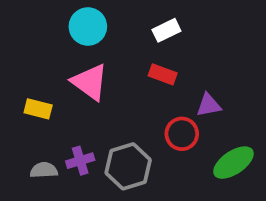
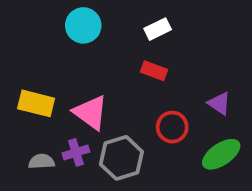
pink triangle: (90, 82) -> (91, 113), moved
purple triangle: (209, 105) -> (219, 103), moved, turned 45
yellow rectangle: (38, 109) -> (36, 103), size x1.4

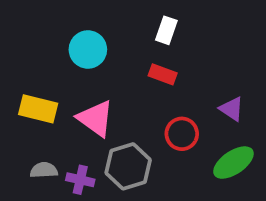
cyan circle: (83, 25) -> (88, 50), moved
white rectangle: (158, 29) -> (166, 30), turned -45
purple cross: (76, 152) -> (80, 180), moved, turned 30

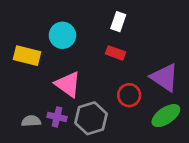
yellow rectangle: (38, 109) -> (27, 56), moved
purple triangle: (232, 109) -> (165, 77), size x1.6
purple cross: (80, 180) -> (57, 117), moved

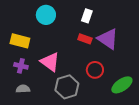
cyan circle: (62, 35) -> (46, 15), moved
purple triangle: (165, 77) -> (108, 39), moved
purple cross: (57, 117) -> (21, 66), moved

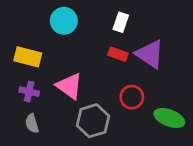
green ellipse: (122, 85) -> (169, 118), turned 55
gray semicircle: (23, 89) -> (32, 123), turned -104

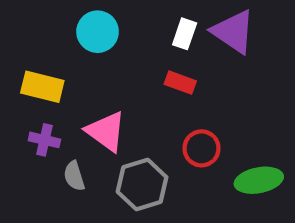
purple triangle: (150, 54) -> (233, 32), moved
green ellipse: (169, 118) -> (259, 180), turned -32
gray semicircle: (32, 123) -> (74, 176), moved

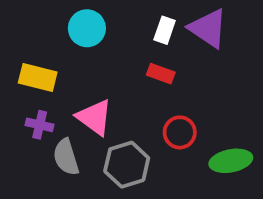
gray semicircle: (74, 176) -> (66, 157), size x1.4

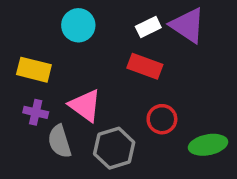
white rectangle: (165, 30) -> (148, 27), turned 45
red rectangle: (161, 74) -> (145, 66), size x1.4

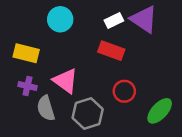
green ellipse: (208, 145) -> (160, 111), turned -36

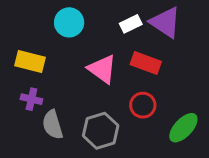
red rectangle: (111, 51) -> (146, 63), moved
pink triangle: (65, 81) -> (102, 69), moved

